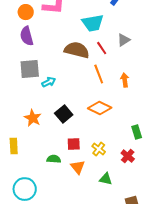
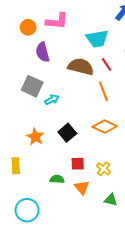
purple semicircle: (27, 36) -> (43, 52), moved
gray square: (30, 69) -> (32, 86), turned 30

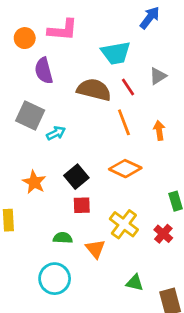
red square: (78, 164) -> (82, 205), moved
yellow cross: (103, 169) -> (124, 224), size x1.5
green triangle: (111, 200) -> (135, 283), moved
cyan circle: (27, 210) -> (55, 279), moved

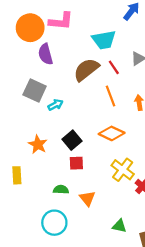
orange circle: (25, 38) -> (30, 28), size x1.6
brown semicircle: (94, 90) -> (86, 70), turned -52
yellow cross: (124, 224) -> (123, 170), moved

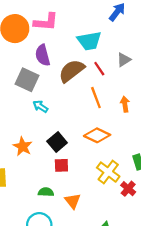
purple semicircle: (46, 54) -> (43, 55), moved
gray square: (35, 90) -> (27, 80), moved
cyan arrow: (55, 105) -> (40, 106), turned -120

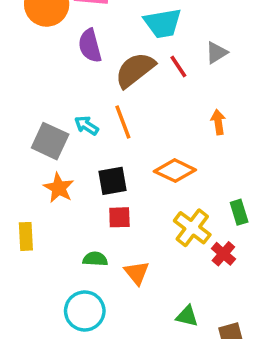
gray square: (27, 80) -> (50, 141), moved
orange line: (96, 98) -> (123, 122), moved
black square: (57, 142) -> (112, 181), turned 30

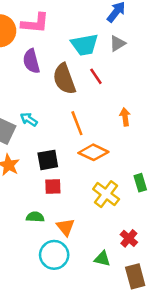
gray triangle: (217, 53) -> (117, 43), moved
brown semicircle: (135, 70) -> (64, 79), turned -72
orange line: (123, 122) -> (77, 123), moved
red cross: (223, 254) -> (129, 238), moved
cyan circle: (85, 311) -> (54, 255), moved

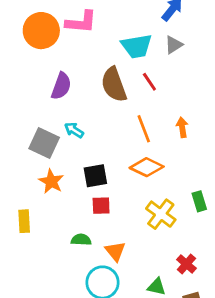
purple semicircle: (31, 61) -> (61, 86), moved, turned -145
orange line: (77, 123) -> (144, 129), moved

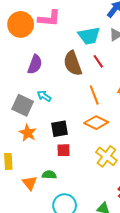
orange triangle: (115, 251) -> (30, 183), moved

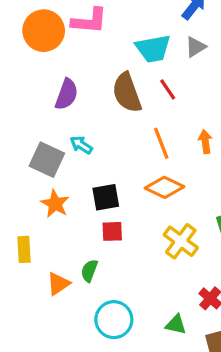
green semicircle: (49, 175) -> (89, 271), turned -72
orange triangle: (30, 183) -> (58, 284), turned 35

